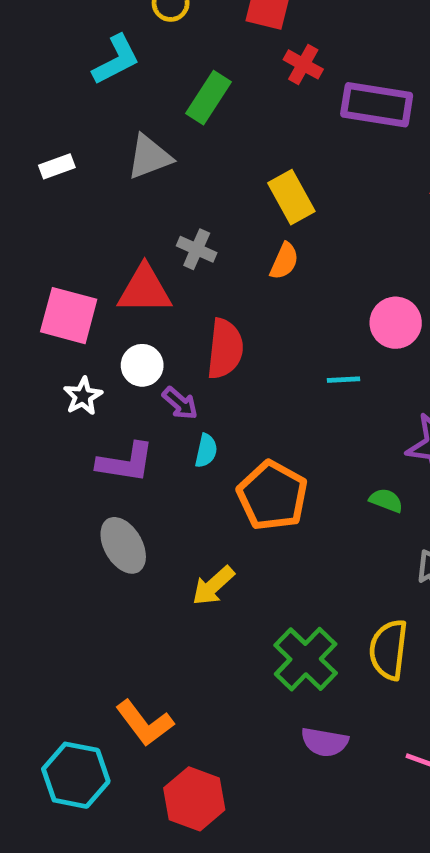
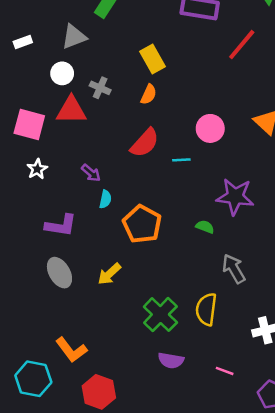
red semicircle: (225, 349) -> (145, 143), moved, turned 36
white circle: (142, 365) -> (62, 73), moved
purple L-shape: (126, 462) -> (61, 225), moved
gray ellipse: (123, 545) -> (59, 273), moved

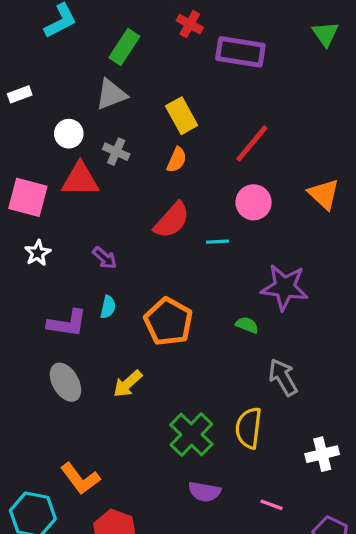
gray triangle: (74, 37) -> (111, 94), moved
red line: (242, 45) -> (252, 143), moved
cyan semicircle: (105, 199) -> (108, 307), moved

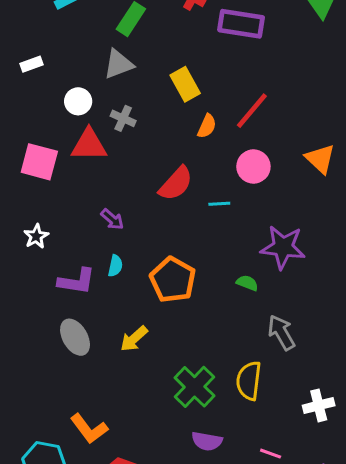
orange semicircle: (177, 160) -> (207, 126), moved
white star: (38, 253) -> (36, 236), moved

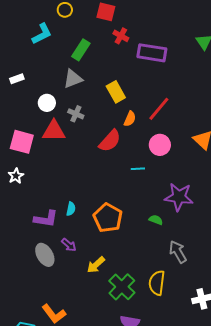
red semicircle: (176, 184) -> (110, 141), moved
purple arrow: (112, 219) -> (69, 245), moved
white star: (36, 236) -> (16, 176), moved
yellow arrow: (134, 339) -> (96, 265), moved

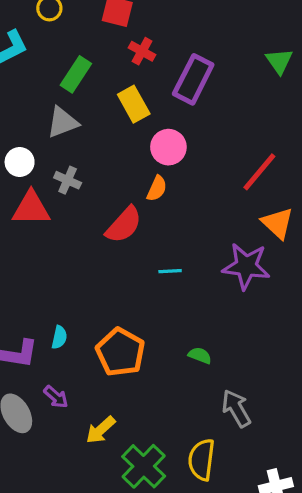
purple rectangle: (152, 53) -> (193, 79), turned -72
yellow rectangle: (116, 92) -> (134, 104), moved
red line: (159, 109) -> (259, 172), moved
pink circle: (160, 145) -> (168, 147), moved
purple star: (179, 197) -> (246, 266), moved

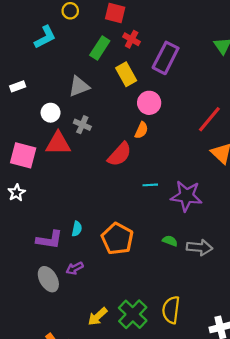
green rectangle: (76, 74) -> (100, 48), moved
purple star: (246, 266) -> (186, 196), moved
purple arrow: (56, 397) -> (75, 268), turned 112
gray arrow: (236, 408) -> (200, 247), moved, turned 125
yellow arrow: (101, 430) -> (98, 316), moved

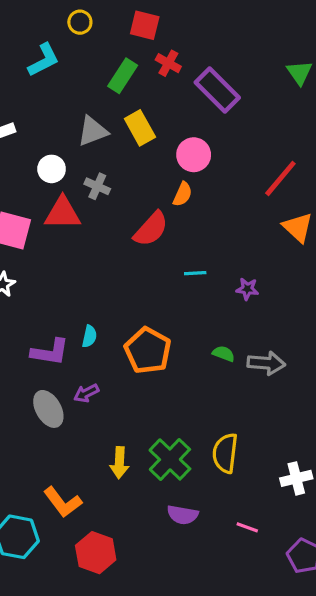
purple rectangle: (166, 58) -> (217, 90), turned -72
yellow rectangle: (126, 74) -> (140, 128), moved
purple star: (186, 196) -> (247, 289), size x0.5
yellow arrow: (98, 316) -> (119, 463), turned -45

